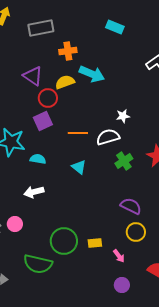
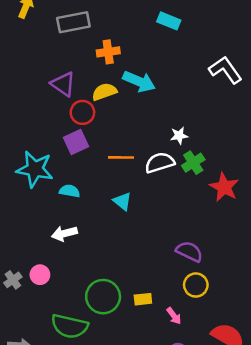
green cross: (124, 161) -> (193, 163), moved

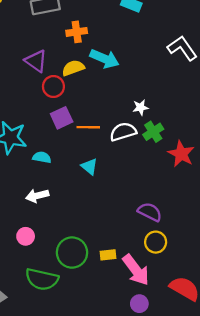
purple square: (76, 142) -> (62, 118), moved
pink circle: (40, 275) -> (26, 236), moved
pink arrow: (174, 316) -> (136, 270), size x2.0

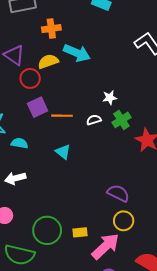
white semicircle: (123, 132) -> (94, 120), size x0.6
pink arrow: (136, 270) -> (106, 246), turned -96

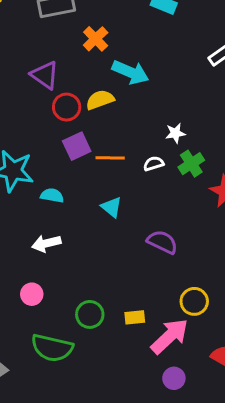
orange cross: (51, 29) -> (96, 39), turned -36
yellow semicircle: (48, 61) -> (100, 100), moved
purple semicircle: (118, 193) -> (162, 242), moved
green circle: (47, 230) -> (90, 314), size x0.7

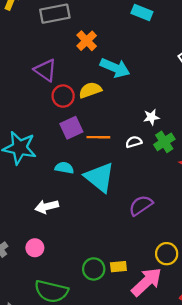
cyan semicircle: (52, 196) -> (64, 168), moved
cyan triangle: (112, 207) -> (100, 177), size x1.8
purple semicircle: (162, 242) -> (141, 205), turned -60
green circle: (90, 314) -> (94, 269), moved

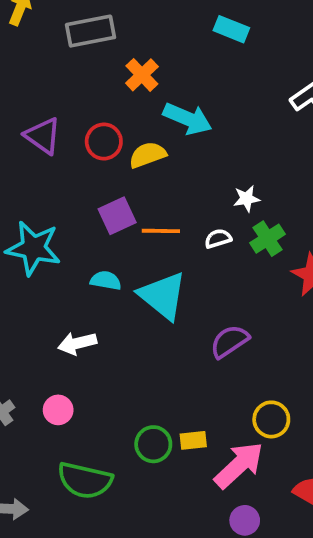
purple triangle: (45, 70) -> (43, 136), moved
red circle: (63, 96) -> (104, 142), moved

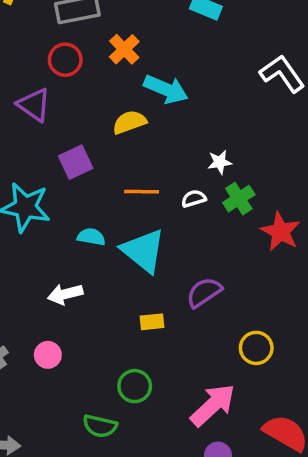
red circle: (104, 142) -> (65, 60), moved
purple square: (117, 216) -> (76, 162), moved
yellow circle: (271, 419) -> (256, 348), moved
yellow rectangle: (193, 440) -> (152, 322), moved
green semicircle: (85, 480) -> (100, 426), moved, size x0.7

